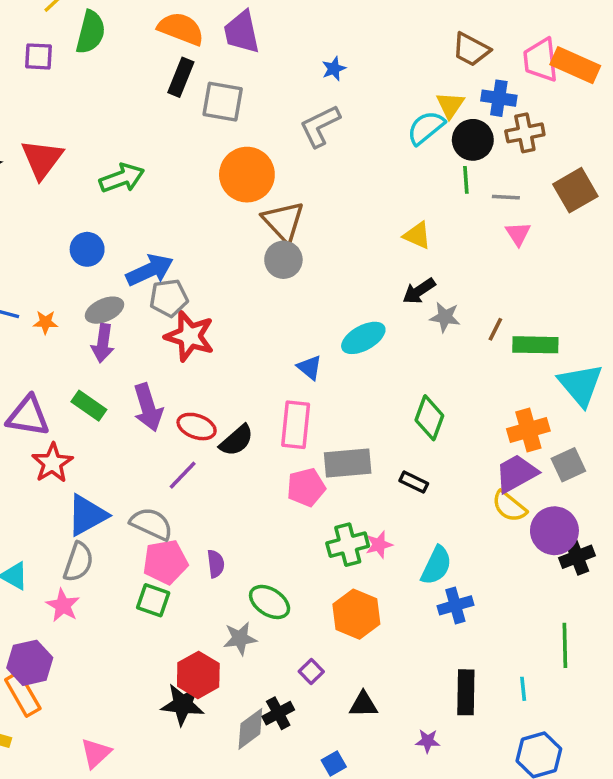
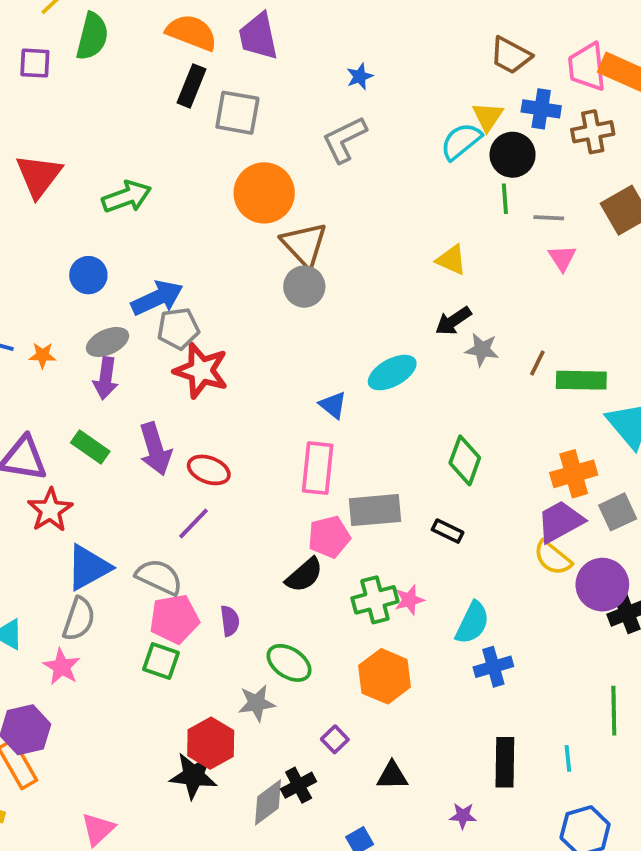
brown cross: (525, 133) -> (593, 132), moved
black semicircle: (237, 440) -> (304, 575), moved

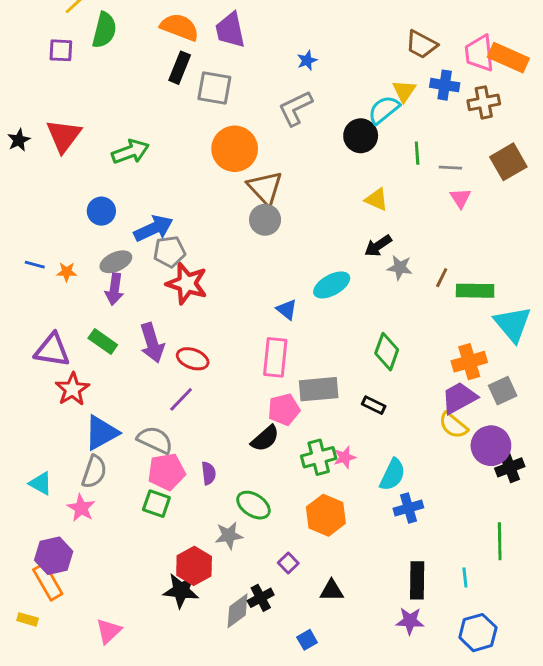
black circle: (513, 155) -> (361, 136), moved
purple star: (463, 816) -> (410, 621), moved, size x1.4

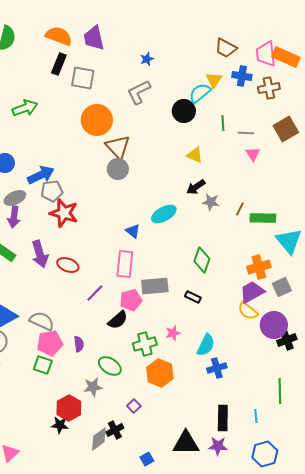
green arrow: (130, 152) -> (25, 108), moved
purple line: (181, 399) -> (95, 293), moved
green cross: (319, 457) -> (145, 344), moved
black star: (181, 591) -> (60, 425), size x0.7
black triangle: (332, 591) -> (186, 443), moved, size x1.6

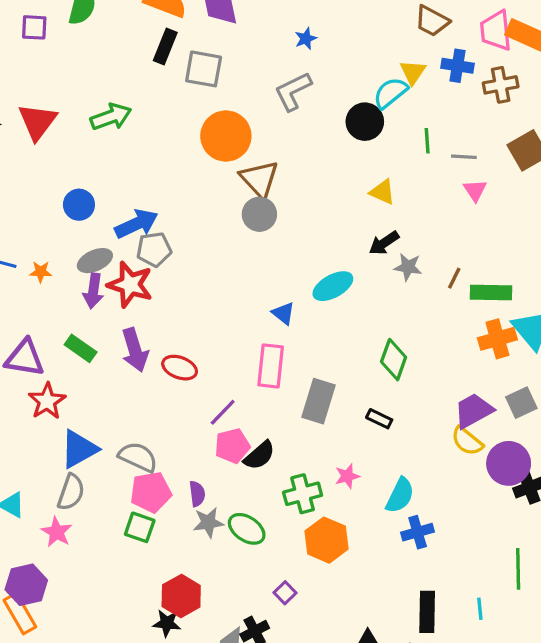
red star: (64, 213) -> (130, 285), moved
orange cross: (259, 267) -> (497, 339), moved
gray rectangle: (155, 286) -> (319, 401), turned -68
pink pentagon: (131, 300) -> (232, 446), moved
gray star: (93, 387) -> (208, 522), moved

